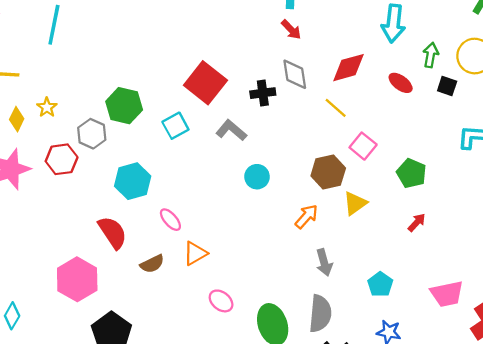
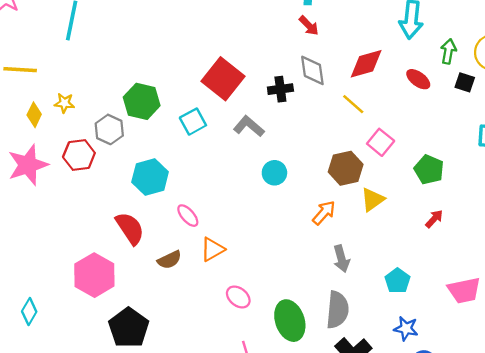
yellow star: (47, 107) -> (64, 103), turned -30

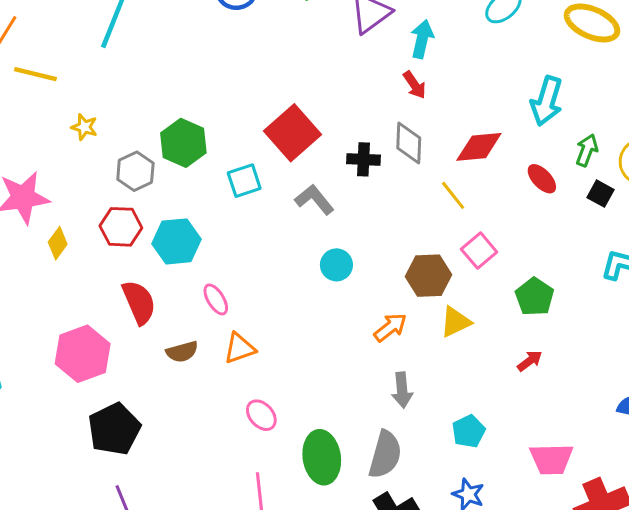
yellow diamond: (34, 115) -> (58, 243), moved
red hexagon: (79, 155) -> (121, 227), moved

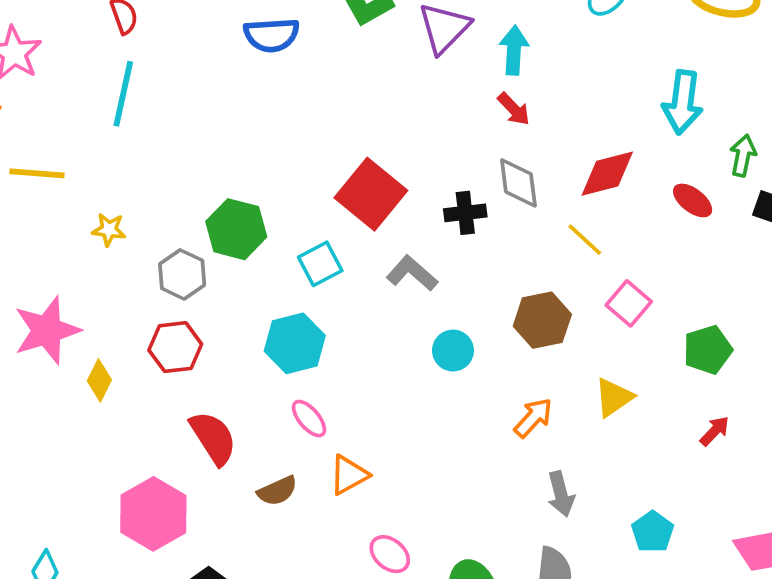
cyan hexagon: (177, 241) -> (295, 343), moved
brown hexagon: (429, 276) -> (542, 320), moved
green pentagon: (535, 297) -> (708, 350), turned 30

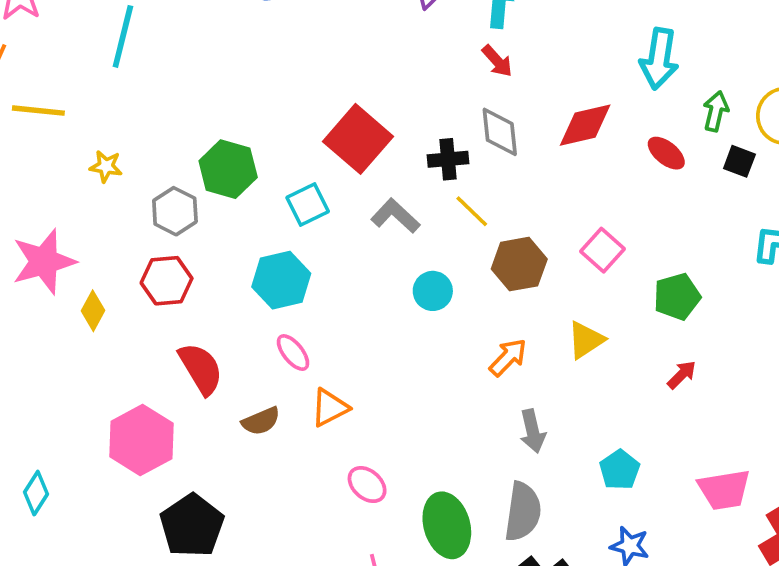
yellow line: (585, 240) -> (472, 211), moved

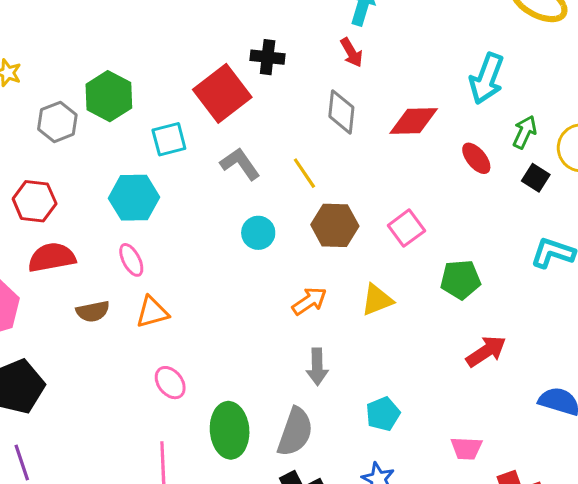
black cross: (448, 159) -> (268, 57), moved
red hexagon: (167, 281) -> (35, 201), moved
red semicircle: (201, 369) -> (52, 257), turned -81
red arrow: (682, 375) -> (486, 351), moved, size x1.5
pink trapezoid: (724, 490) -> (466, 448), size x0.7

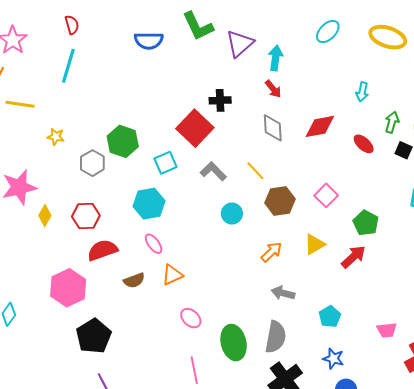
cyan arrow: (487, 78) -> (362, 92), size x0.6
green pentagon: (460, 280) -> (366, 223), turned -30
red arrow: (486, 351) -> (353, 257), moved
gray arrow: (317, 367) -> (283, 293), turned 115

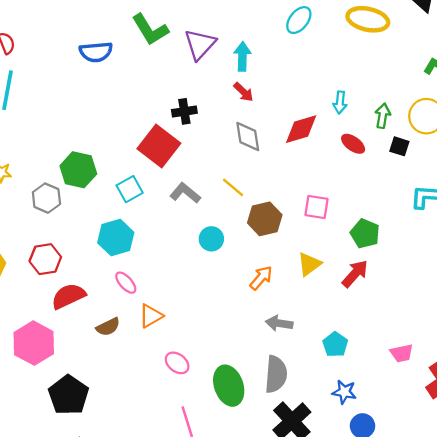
cyan arrow: (362, 92) -> (340, 102), moved
pink square: (326, 195) -> (317, 207), turned -30

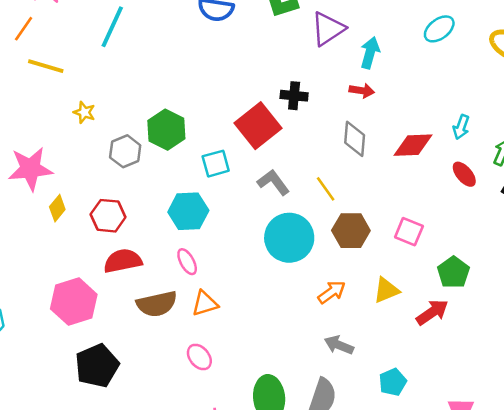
red arrow: (244, 92) -> (362, 91), turned -50
cyan circle: (211, 239) -> (289, 238), size x1.8
brown semicircle: (108, 327) -> (157, 304), size x1.5
pink ellipse: (177, 363) -> (199, 357), moved

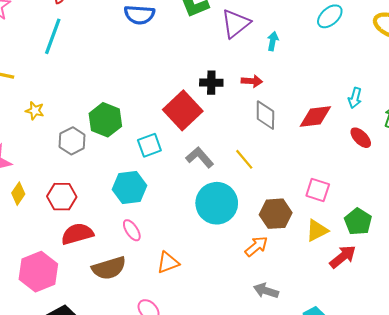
cyan arrow: (370, 53) -> (273, 41), size x0.7
red arrow: (362, 91) -> (252, 81), moved
brown hexagon: (351, 231) -> (276, 214), moved
yellow triangle: (386, 290) -> (317, 230), moved
orange triangle: (205, 303) -> (168, 263), moved

